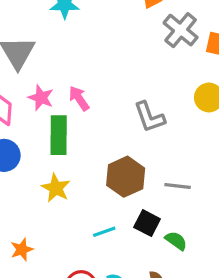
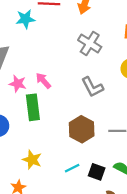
gray cross: (181, 30) -> (90, 43), moved
yellow star: (56, 188) -> (32, 160), moved
black square: (147, 223) -> (97, 172), moved

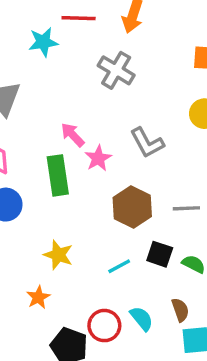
gray cross: (90, 43) -> (116, 70), moved
pink star: (18, 84) -> (98, 158), moved, turned 30
black square: (97, 172) -> (160, 254), moved

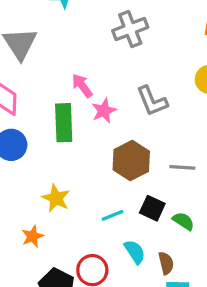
gray cross: (116, 70) -> (130, 29), turned 32
cyan semicircle: (142, 319) -> (135, 252), moved

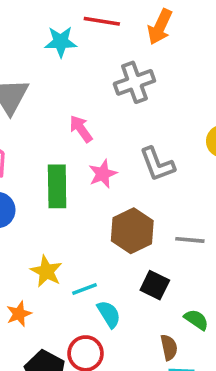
pink arrow: (82, 86) -> (81, 129), moved
cyan line: (113, 215) -> (84, 289), moved
green semicircle: (183, 221) -> (196, 320), moved
cyan semicircle: (135, 252) -> (109, 314), moved

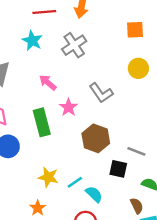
cyan star: (61, 42) -> (32, 41), moved, turned -30
gray line: (190, 240) -> (136, 151), moved, turned 30

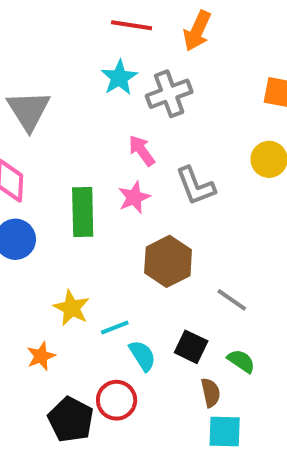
cyan star: (32, 41) -> (119, 78), moved
pink arrow: (48, 83) -> (142, 151), moved
black square: (118, 169) -> (191, 347), moved

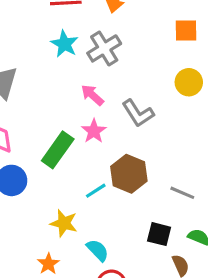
green rectangle: (83, 212) -> (58, 150), turned 48
cyan line: (115, 328) -> (96, 191), moved
cyan semicircle: (142, 356) -> (98, 250), moved

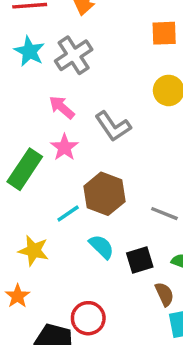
black square: (159, 234) -> (140, 260), turned -30
cyan semicircle: (98, 250) -> (101, 247), moved

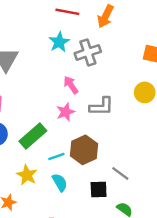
gray L-shape: (113, 126) -> (101, 106), turned -70
green rectangle: (25, 169) -> (33, 136), moved
cyan semicircle: (101, 247) -> (60, 182), moved
black square: (140, 260) -> (99, 190), moved

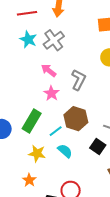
gray L-shape: (101, 106) -> (79, 80), turned -45
black square: (99, 190) -> (98, 146), turned -35

